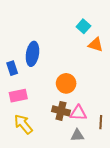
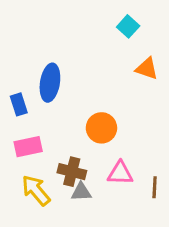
cyan square: (83, 26) -> (128, 26), moved
brown cross: (61, 111) -> (72, 172), moved
gray triangle: (77, 135) -> (81, 192), moved

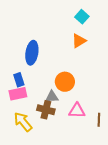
orange triangle: (147, 69) -> (79, 41), moved, turned -49
blue rectangle: (19, 104) -> (19, 80), moved
gray triangle: (81, 192) -> (52, 97), moved

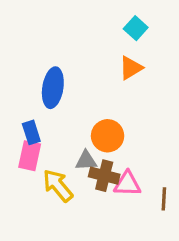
pink rectangle: (18, 94) -> (30, 156), turned -66
brown cross: (46, 110) -> (104, 176), moved
yellow arrow: (23, 122) -> (58, 185), moved

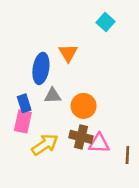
orange triangle: (131, 68) -> (68, 53), moved, turned -30
gray triangle: (86, 161) -> (53, 96), moved
yellow arrow: (58, 185) -> (45, 145), turned 96

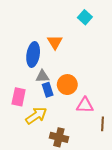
blue rectangle: (24, 103) -> (48, 90), moved
brown cross: (81, 137) -> (59, 137), moved
pink triangle: (99, 143) -> (85, 105), moved

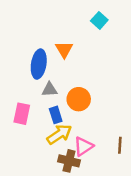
blue rectangle: (48, 90) -> (56, 115), moved
pink triangle: (85, 105) -> (84, 146), moved, turned -36
yellow arrow: (36, 116) -> (59, 134), moved

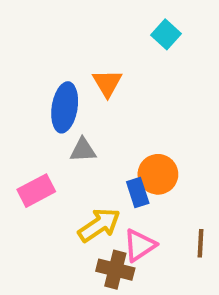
orange circle: (79, 99) -> (158, 174), moved
pink rectangle: (22, 114) -> (36, 191), turned 50
blue rectangle: (56, 115) -> (138, 193), moved

